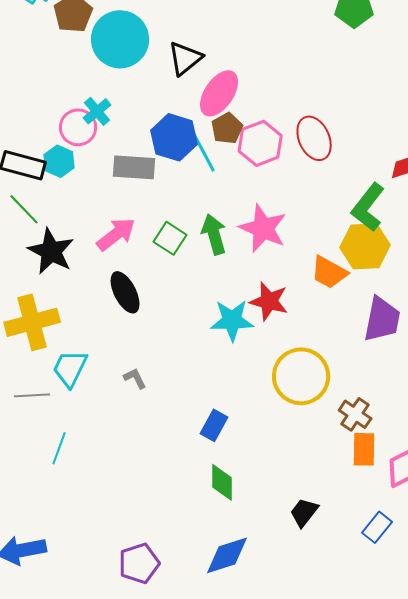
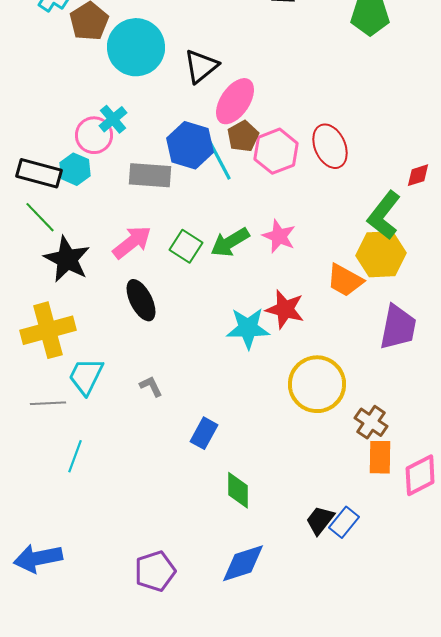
pink star: (263, 228) -> (279, 236), size x0.7
green arrow: (214, 234) -> (230, 242), turned -105
blue rectangle: (214, 425) -> (204, 433), moved
blue rectangle: (377, 527) -> (344, 522), moved

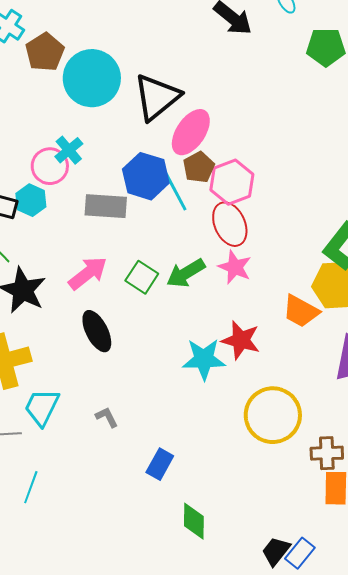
black triangle: (201, 66) -> (157, 97), size x1.4
red ellipse: (330, 146) -> (230, 224), moved
brown cross: (371, 422) -> (327, 453), turned -36

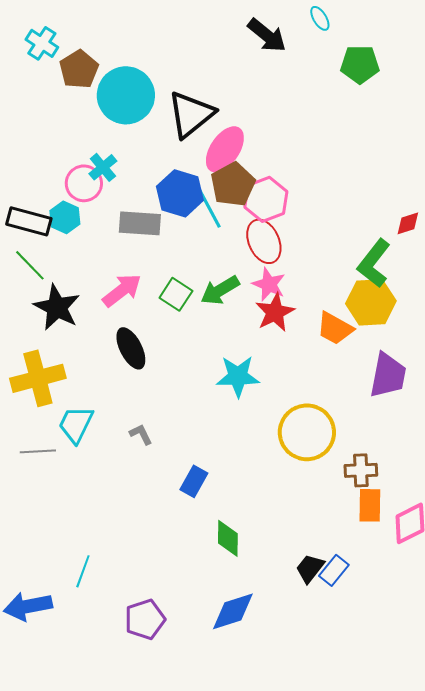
brown pentagon: (199, 167) -> (233, 184), size x1.4
red star: (241, 340) -> (275, 312), moved, turned 30
cyan line: (31, 487) -> (83, 571), moved

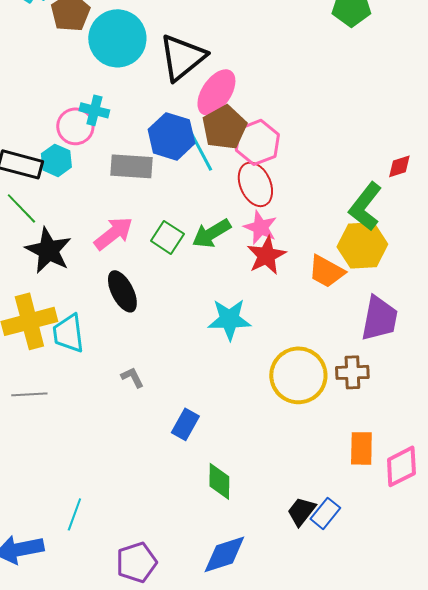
cyan cross: (103, 167) -> (94, 110), turned -36
cyan trapezoid: (76, 424) -> (68, 333), moved, turned -33
brown cross: (361, 470) -> (352, 372), moved

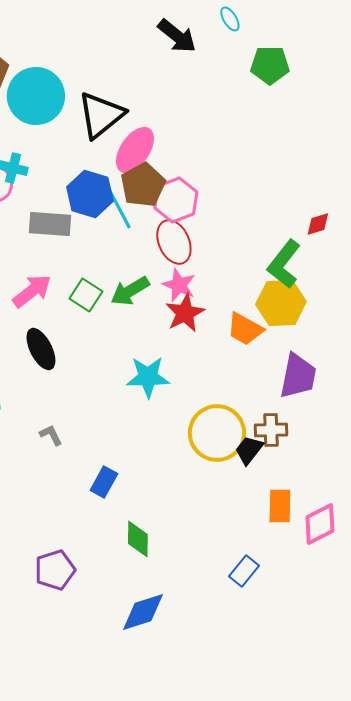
black trapezoid: (301, 511) -> (249, 450), moved
purple pentagon: (136, 562) -> (55, 570), moved

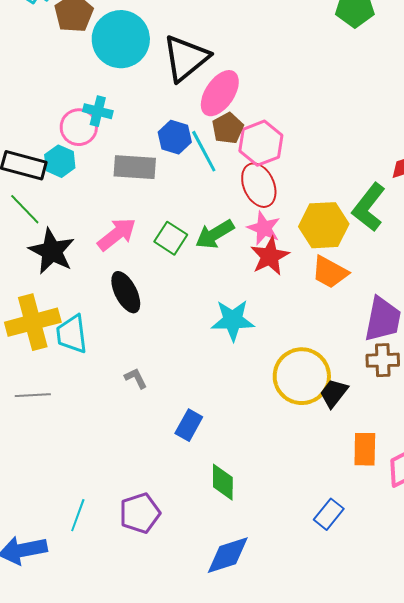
brown pentagon: (143, 185) -> (228, 128), size x0.7
blue hexagon: (90, 194) -> (175, 137), size x0.7
yellow hexagon: (281, 303) -> (324, 225), moved
brown cross: (271, 430) -> (383, 360), moved

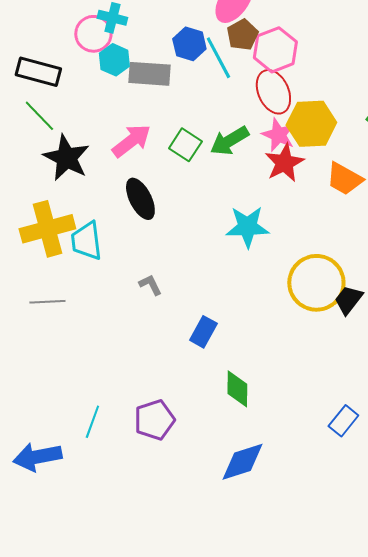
cyan hexagon: (60, 161) -> (114, 60), moved
yellow hexagon: (324, 225) -> (311, 124), moved

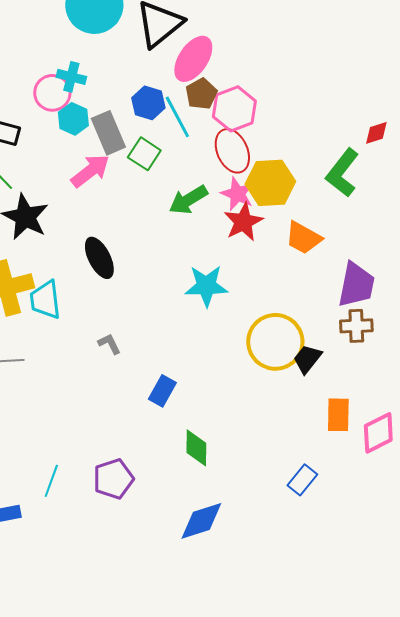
gray rectangle: (149, 74) -> (108, 133), turned 63
pink arrow: (131, 141) -> (90, 171), moved
green square: (185, 145) -> (144, 154), moved

